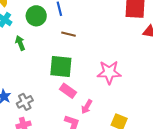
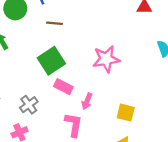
green square: (61, 67) -> (51, 61), turned -30
gray cross: (25, 102) -> (29, 105), moved

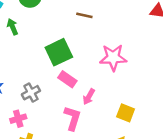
brown line: (54, 23) -> (84, 15), moved

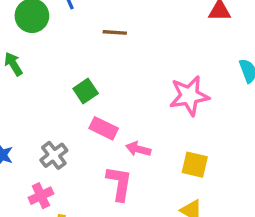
green square: (59, 52) -> (86, 91), size x0.6
pink star: (113, 58) -> (189, 96), moved
pink arrow: (89, 97) -> (138, 149), turned 84

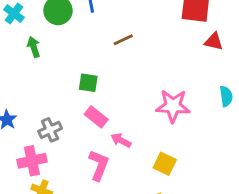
brown line: (115, 32) -> (123, 40), turned -42
green square: (86, 91) -> (88, 83), turned 30
pink cross: (41, 196) -> (32, 161), size x1.4

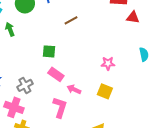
pink star: (173, 106) -> (108, 63), size x0.6
pink cross: (32, 161) -> (14, 107), turned 36
yellow square: (165, 164) -> (105, 91), moved

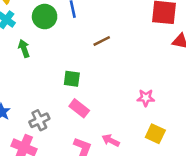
pink arrow: (74, 89) -> (111, 140), moved
yellow square: (105, 91) -> (155, 134), moved

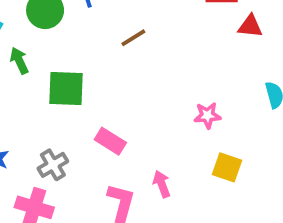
green square: (72, 79) -> (66, 89), moved, size x1.5
pink arrow: (111, 140) -> (162, 184), turned 48

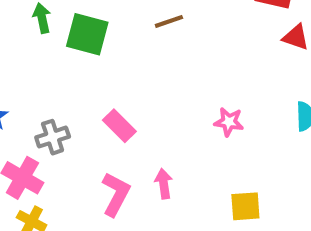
green square: (66, 89) -> (87, 34), moved
yellow square: (227, 167) -> (245, 206), moved, turned -36

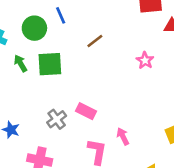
pink star: (229, 122) -> (145, 60), moved, turned -30
gray cross: (53, 137) -> (57, 119), moved

